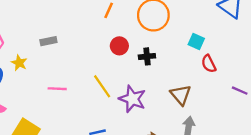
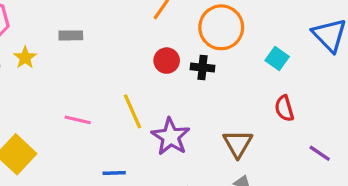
cyan square: (196, 42) -> (277, 59), moved
black cross: (147, 56) -> (202, 68), moved
pink line: (57, 89) -> (78, 120), moved

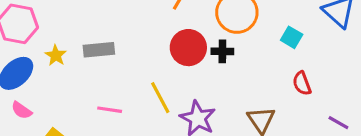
gray rectangle: (71, 35) -> (99, 50), moved, size x1.4
red circle: (167, 61) -> (188, 48), size x1.5

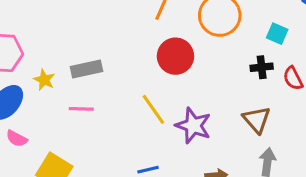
black cross: (222, 51) -> (262, 67), moved
pink line: (110, 110) -> (81, 109), moved

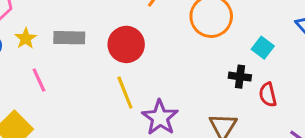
red circle: (175, 56) -> (126, 44), moved
pink line: (81, 109) -> (39, 80), moved, turned 50

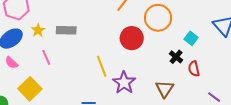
red circle: (126, 44) -> (132, 38), moved
black cross: (240, 77) -> (176, 57), turned 32

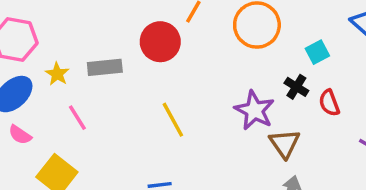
red circle: (132, 38) -> (160, 42), moved
cyan square: (191, 38) -> (317, 52), turned 32
purple star: (124, 83) -> (254, 110), moved

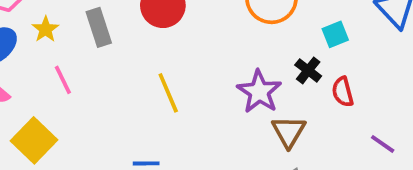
gray rectangle: (105, 67) -> (99, 27), turned 72

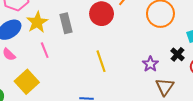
yellow star: (46, 29) -> (37, 22), size x1.5
purple star: (259, 92) -> (150, 64), size x0.7

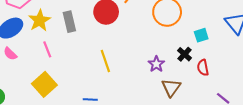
yellow square: (27, 82) -> (44, 84), moved

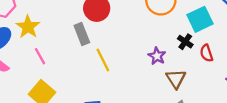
gray rectangle: (69, 22) -> (82, 34), moved
cyan square: (201, 35) -> (200, 19), size x1.6

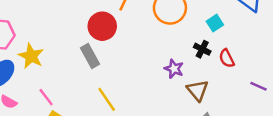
cyan square: (200, 19) -> (215, 23), size x0.6
pink line: (40, 56) -> (46, 97), moved
yellow line: (103, 60) -> (107, 99), moved

